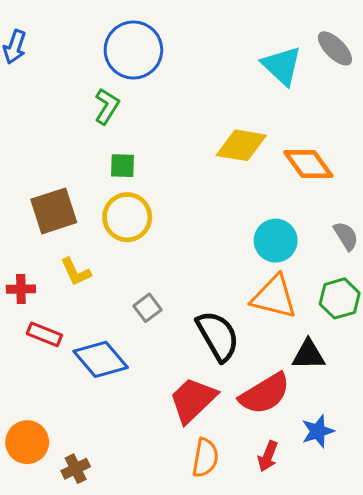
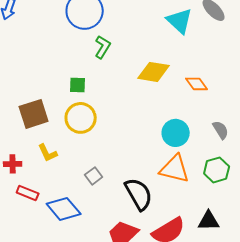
green L-shape: (107, 106) -> (103, 47), moved
orange diamond: (308, 164) -> (197, 84), size x0.7
black triangle: (308, 355) -> (209, 221), moved

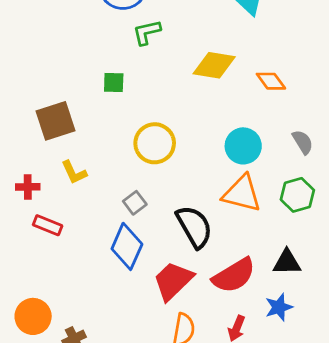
green L-shape: (103, 47) -> (147, 32), turned -135
yellow circle: (81, 118) -> (155, 143), moved
blue diamond: (64, 209) -> (127, 246), moved, turned 64

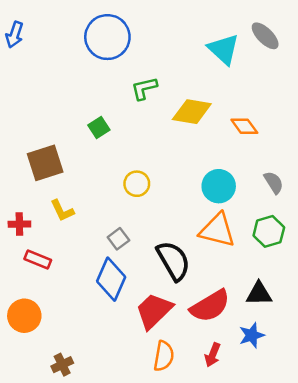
green L-shape: (147, 32) -> (144, 88), moved
green square: (114, 83) -> (99, 127), turned -35
yellow circle: (155, 143) -> (137, 184), size x0.7
orange circle: (33, 316) -> (24, 316), moved

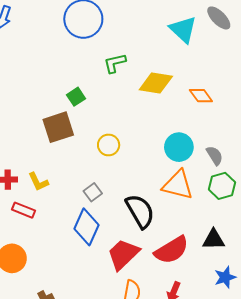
brown square: (45, 163) -> (58, 127), moved
gray semicircle: (274, 182) -> (215, 155), moved
yellow L-shape: (62, 211) -> (38, 182), moved
blue star: (252, 335) -> (225, 277), moved

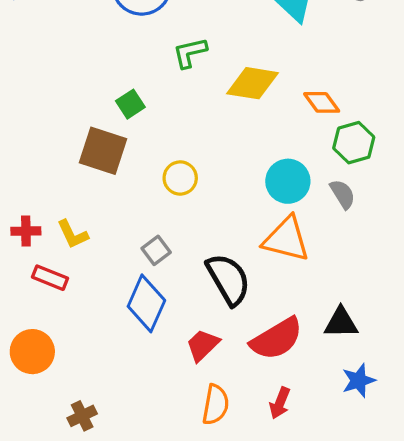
brown square: (58, 127) -> (103, 151), turned 36
green hexagon: (222, 186) -> (354, 143), moved
red trapezoid: (123, 254) -> (203, 345), size x0.7

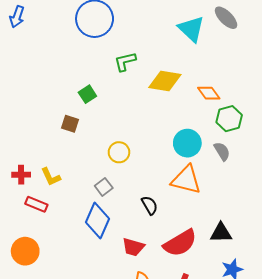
brown square: (103, 151) -> (70, 124), size x0.6
yellow circle: (180, 178) -> (119, 152), moved
black semicircle: (228, 279) -> (150, 205), size x0.6
red trapezoid: (203, 345) -> (133, 247), turned -120

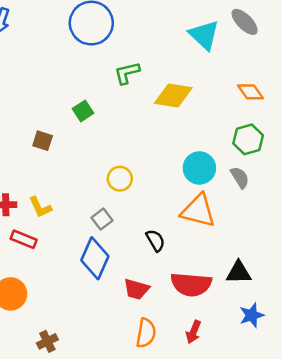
orange diamond: (209, 93) -> (250, 92), moved
brown square: (70, 124) -> (43, 141), moved
red semicircle: (180, 243) -> (191, 284), turned 36

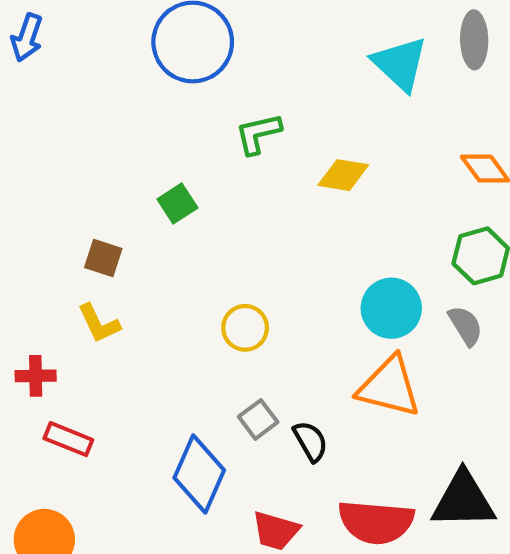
gray ellipse: (245, 22) -> (474, 40), turned 44
yellow diamond: (173, 96) -> (343, 175), size x0.7
yellow L-shape: (40, 207) -> (99, 323), moved
gray square: (102, 219) -> (258, 419), moved
black triangle: (239, 273) -> (463, 500), size x1.4

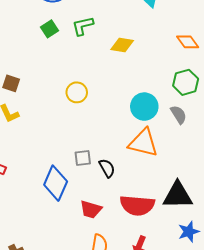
green square: (177, 203) -> (49, 29), moved
yellow circle: (245, 328) -> (77, 92), moved
gray square: (258, 419) -> (83, 158), turned 30

